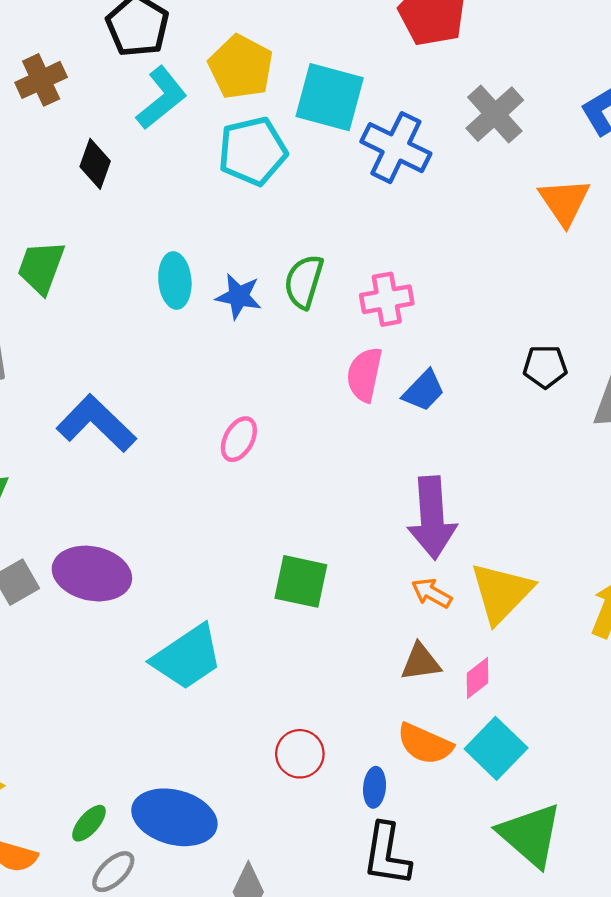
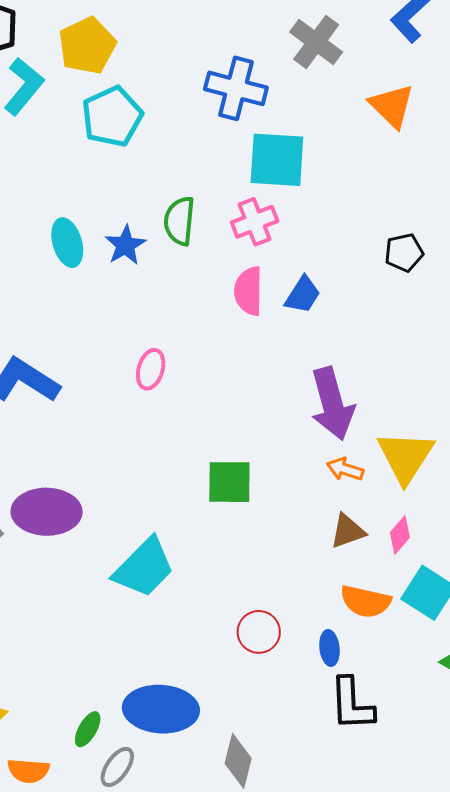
yellow pentagon: (241, 67) -> (87, 46), turned 30
cyan square: (330, 97) -> (277, 160), moved
blue star: (239, 296) -> (125, 245), turned -30

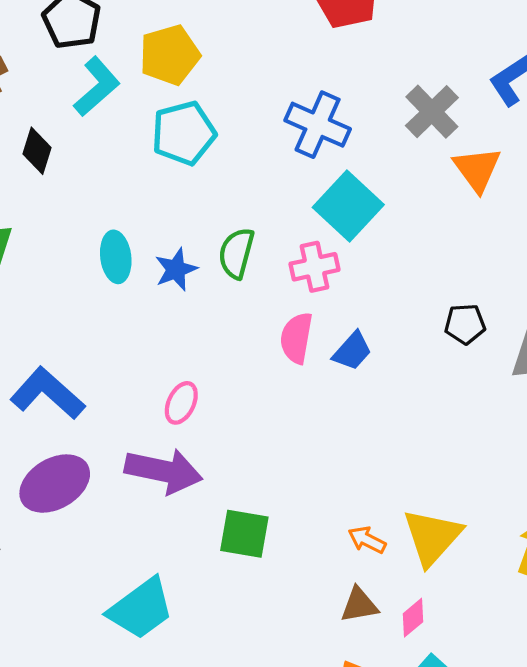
gray cross: (316, 42) -> (432, 112), moved
cyan square: (277, 160) -> (348, 206), turned 30
purple arrow: (332, 404) -> (164, 471), moved, turned -72
purple ellipse: (47, 512) -> (55, 484), moved, turned -40

